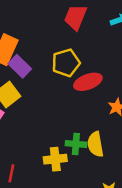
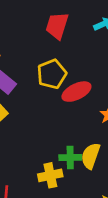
yellow semicircle: (95, 144) -> (91, 156), turned 35

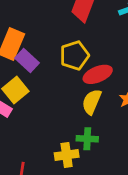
yellow semicircle: (91, 156) -> (92, 102), moved

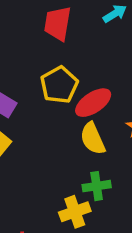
yellow semicircle: (92, 102) -> (93, 139), turned -35

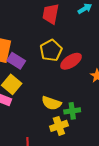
yellow semicircle: (93, 139) -> (51, 103), moved, turned -48

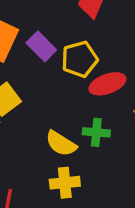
purple rectangle: (16, 61) -> (41, 46), moved
green cross: (72, 111) -> (96, 132), moved

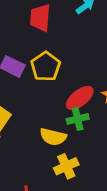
red ellipse: (107, 84) -> (80, 98), moved

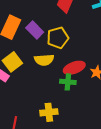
yellow semicircle: (53, 137) -> (44, 60), moved, turned -36

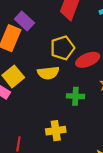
purple rectangle: (35, 30) -> (24, 21), moved
red ellipse: (74, 68) -> (88, 60), moved

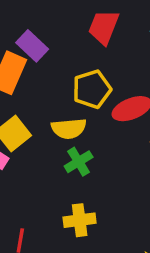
green cross: (75, 96) -> (79, 162), moved, turned -35

